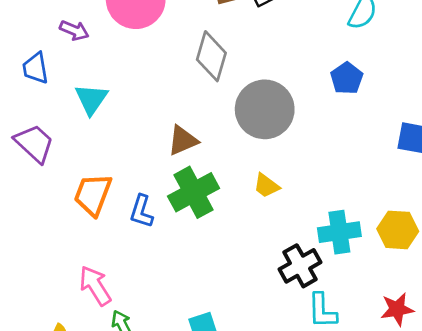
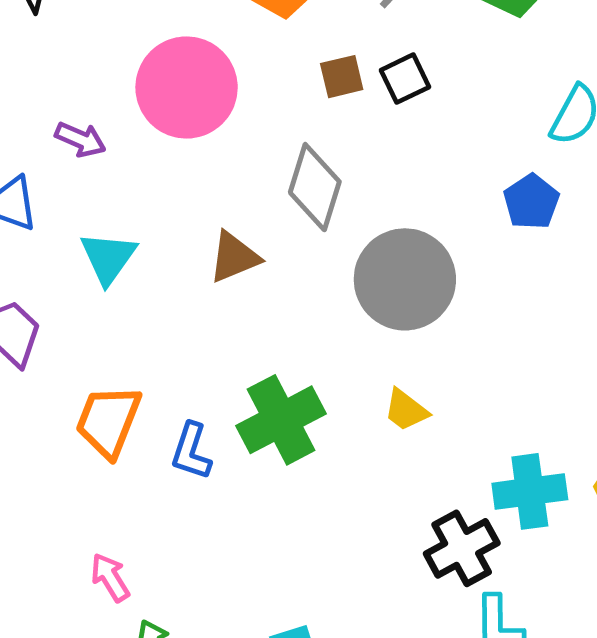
blue pentagon: (347, 78) -> (531, 202), moved
brown triangle: (183, 140) -> (234, 257), moved
pink arrow: (95, 286) -> (110, 577), size x0.7

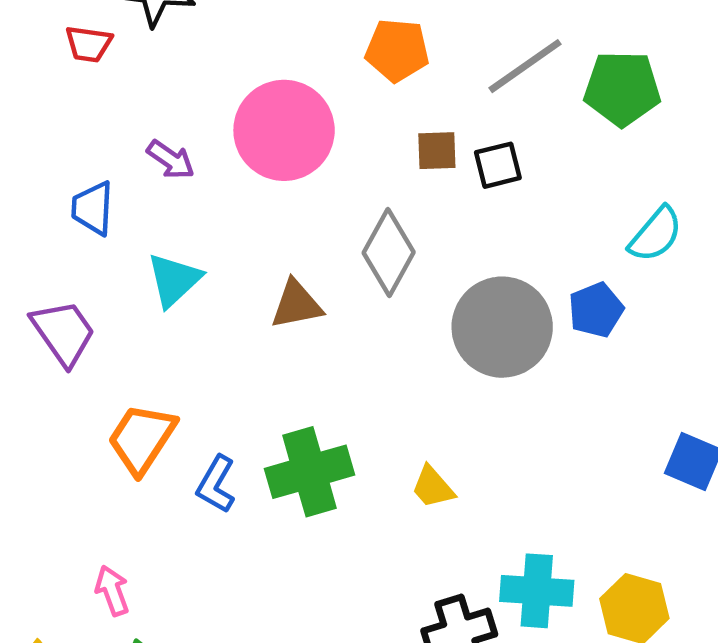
gray circle: (405, 279) -> (502, 327), moved

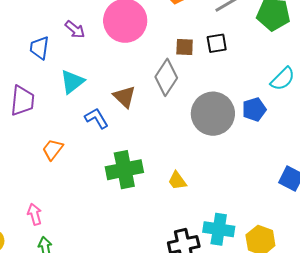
brown square: (437, 151) -> (185, 47), moved
brown triangle: (296, 304) -> (124, 97), turned 50
purple trapezoid: (63, 333) -> (22, 101), turned 36
orange trapezoid: (142, 439) -> (53, 149), size x0.7
blue L-shape: (216, 484) -> (96, 118), moved, turned 115

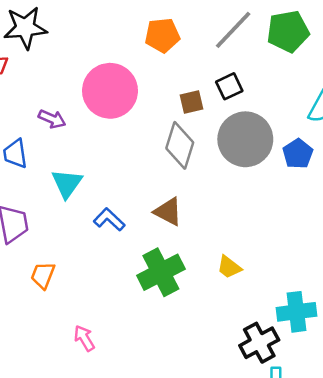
brown triangle: (124, 97) -> (168, 212), moved
gray circle: (213, 114) -> (245, 139), moved
orange trapezoid: (53, 149) -> (43, 275), moved
pink arrow: (35, 214) -> (84, 338), moved

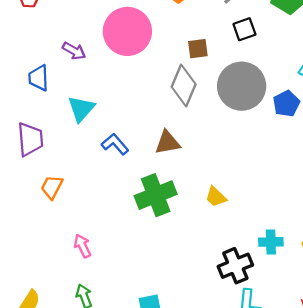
black square: (229, 86) -> (244, 29), moved
brown triangle: (168, 212) -> (167, 143), turned -44
cyan cross: (296, 312) -> (271, 242), size x0.7

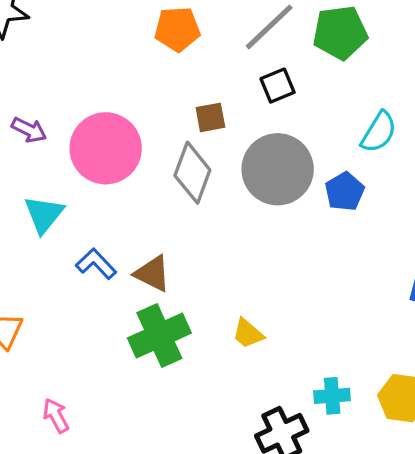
pink circle: (127, 31) -> (106, 148), moved
brown triangle: (167, 143) -> (152, 274), moved, turned 40

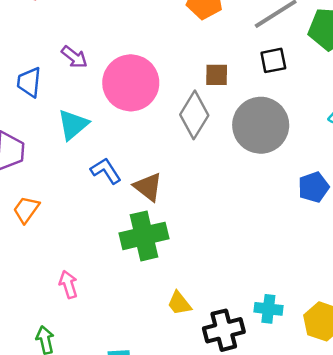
blue pentagon: (345, 192) -> (314, 187), moved
yellow trapezoid: (248, 334) -> (179, 303), moved
pink arrow: (56, 416) -> (68, 284), moved

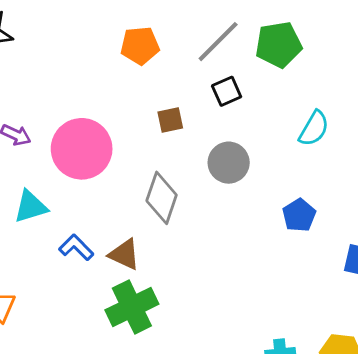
gray diamond: (194, 115) -> (162, 198), moved
cyan triangle: (73, 125) -> (31, 207), turned 36
gray circle: (261, 125) -> (229, 163), size x0.7

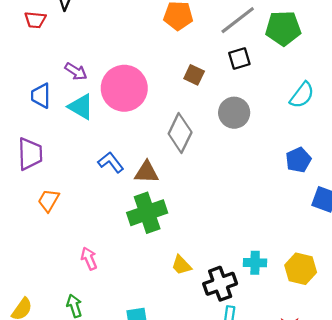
brown square: (170, 120) -> (194, 75), turned 30
cyan triangle: (31, 207) -> (81, 107), moved, turned 40
blue pentagon: (299, 215) -> (298, 160), moved
brown triangle: (124, 254) -> (147, 172), turned -30

